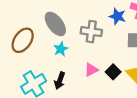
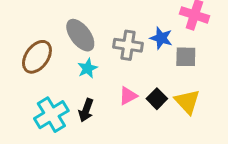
blue star: (117, 16) -> (161, 38), moved

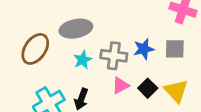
gray ellipse: (80, 35) -> (76, 29), turned -64
blue star: (161, 38) -> (144, 49), moved, turned -30
gray cross: (128, 45) -> (114, 56), moved

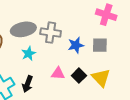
gray cross: (114, 56) -> (51, 33), moved
pink triangle: (121, 86) -> (58, 73), turned 32

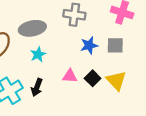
gray cross: (51, 33) -> (74, 15), moved

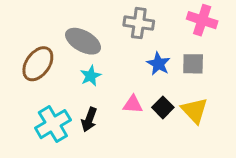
gray ellipse: (32, 28) -> (83, 41), turned 40
blue star: (89, 45) -> (158, 64), turned -30

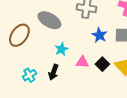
cyan star: (91, 76) -> (61, 49), moved
cyan cross: (53, 124) -> (29, 75), size x0.6

